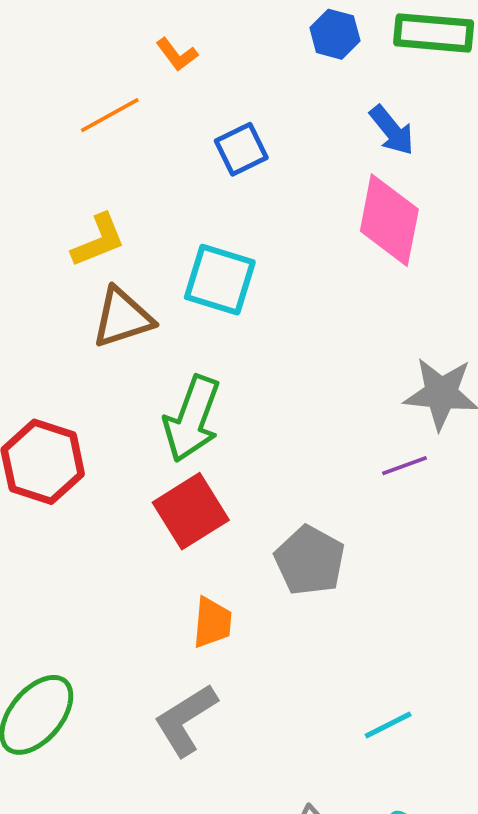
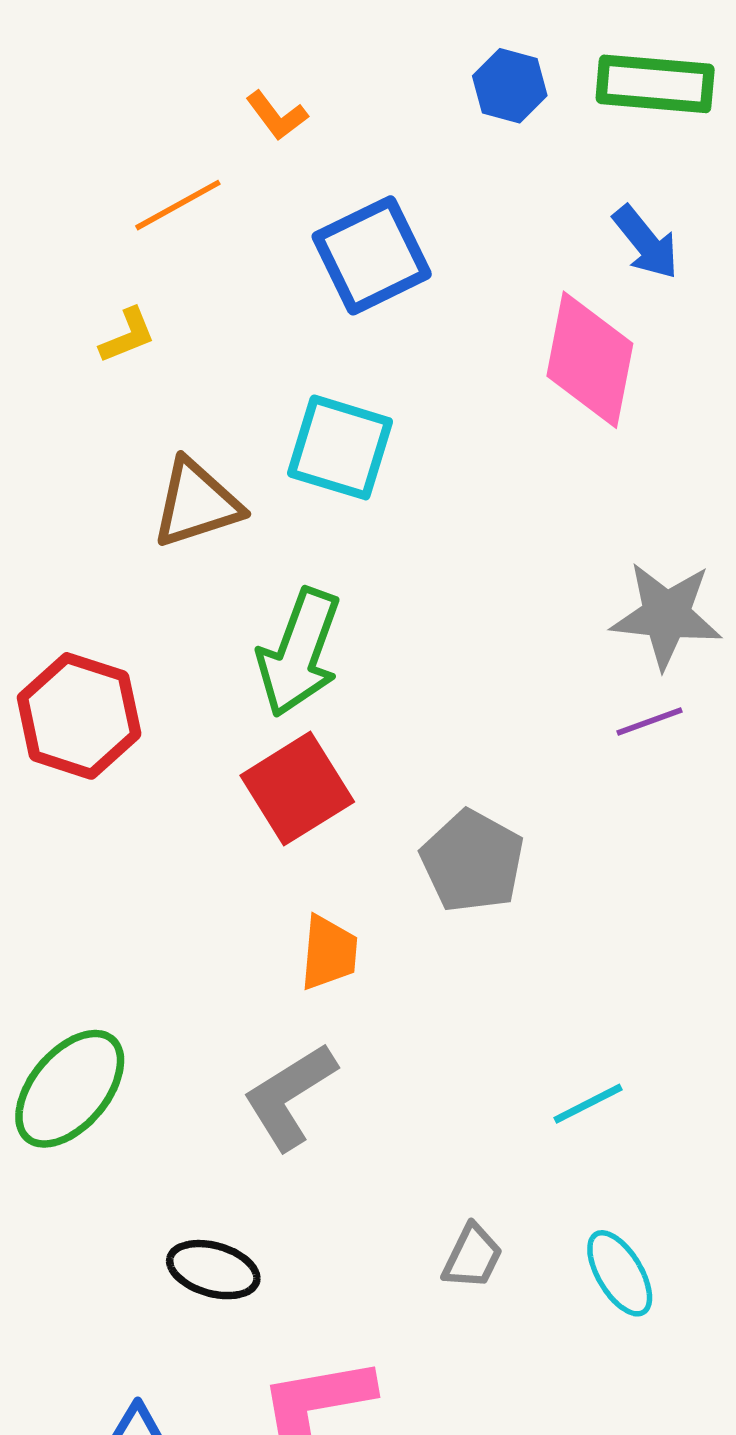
blue arrow: (392, 130) -> (646, 242), moved
blue square: (241, 149) -> (372, 255), size x1.5
yellow L-shape: (98, 240) -> (128, 336), moved, size x0.7
purple line: (405, 466) -> (650, 721), moved

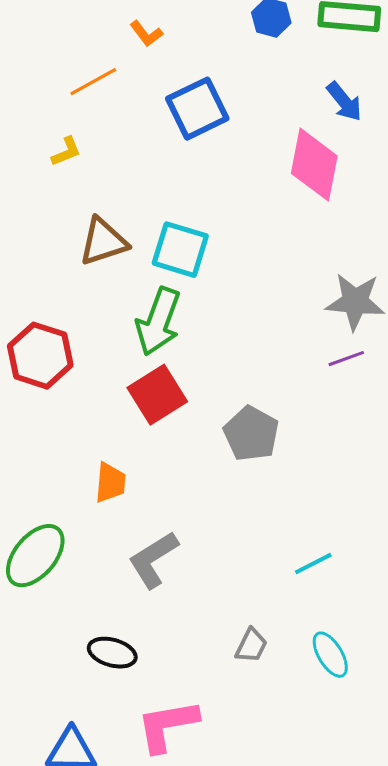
cyan square: (340, 447) -> (180, 250), moved
orange trapezoid: (329, 953) -> (110, 483), moved

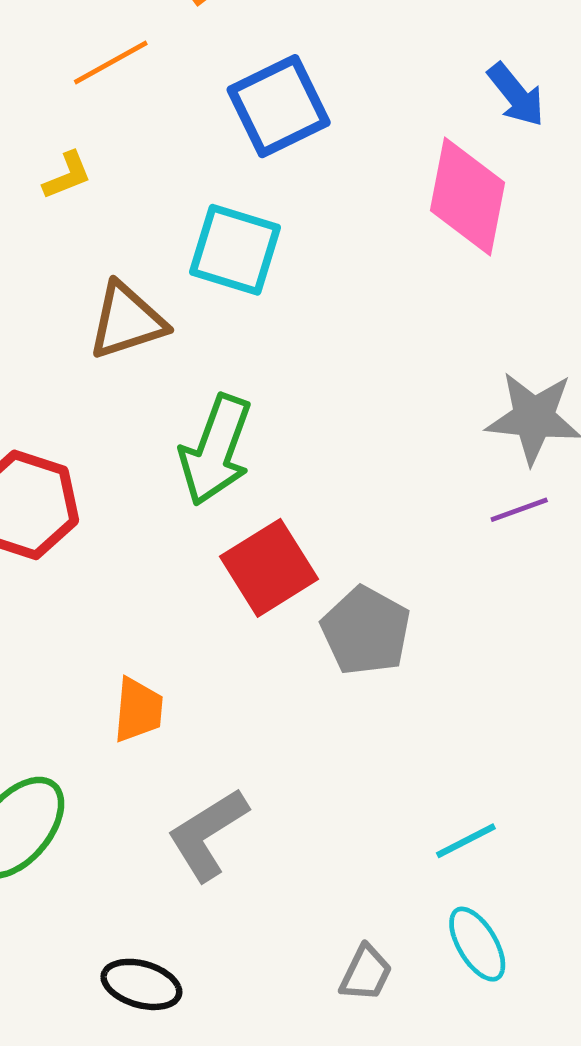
cyan square: (180, 250) -> (235, 250), moved
red square: (157, 395) -> (269, 568), moved
cyan ellipse: (330, 655) -> (477, 944), moved

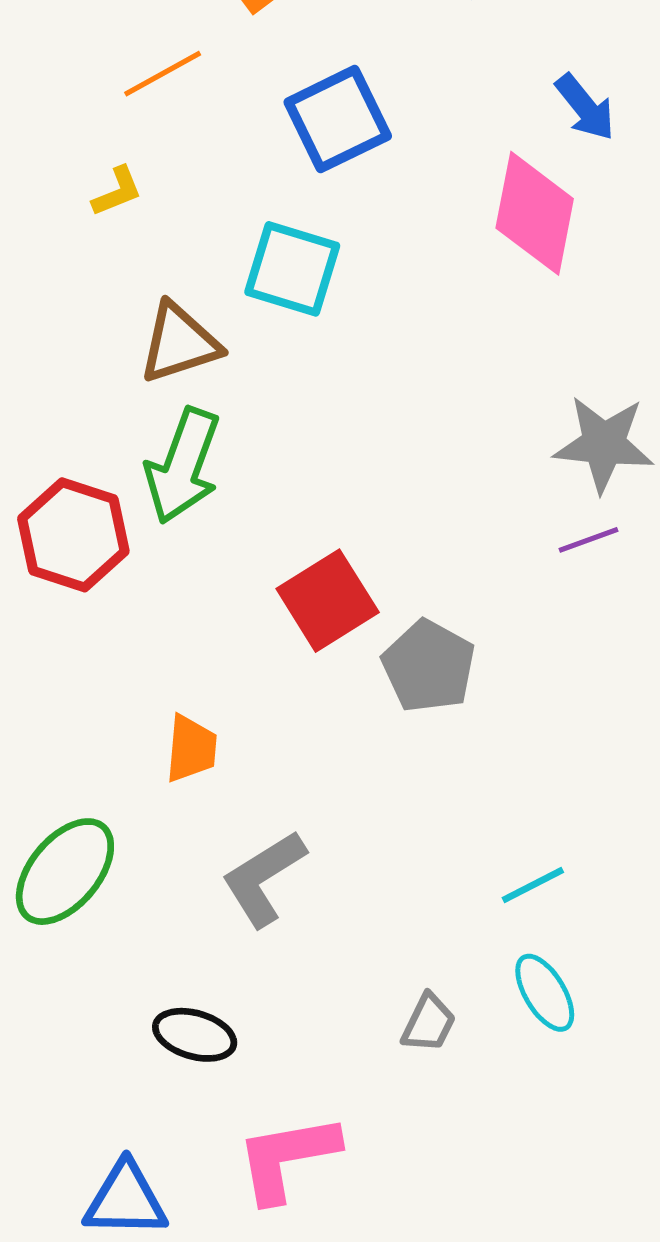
green arrow: (216, 450) -> (183, 466), moved

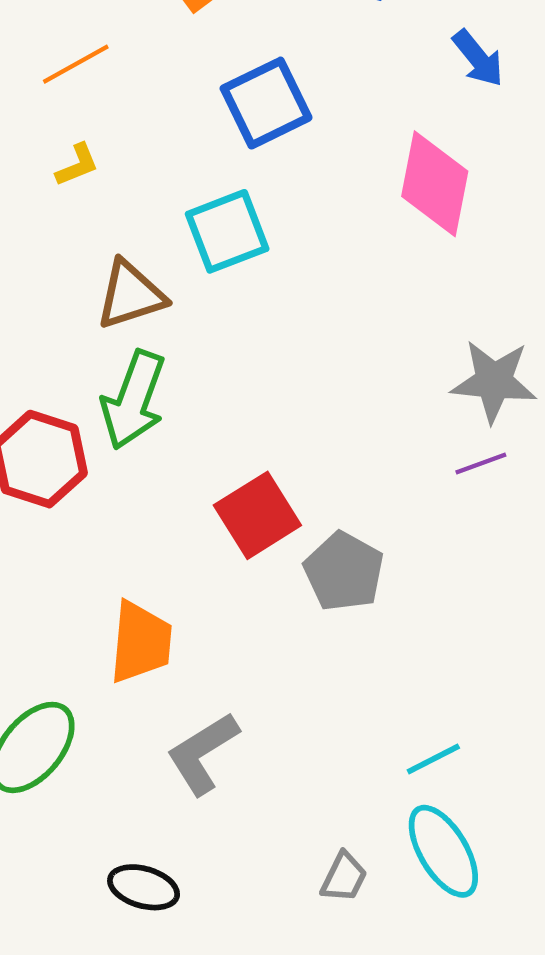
orange line: (163, 74) -> (76, 64), moved
blue arrow: (585, 107) -> (478, 58), moved
cyan square: (292, 269) -> (227, 231), turned -38
orange trapezoid: (191, 749) -> (141, 642), size x1.4
cyan ellipse: (545, 993) -> (443, 851), size x1.4

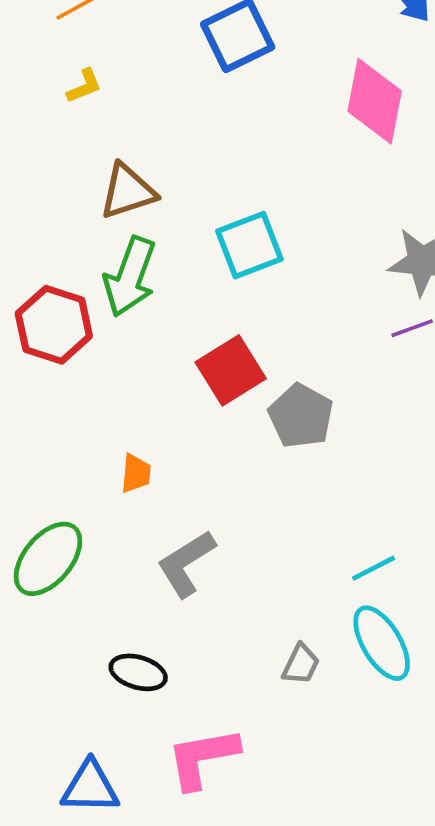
cyan square: (227, 231) -> (249, 245), moved
orange trapezoid: (141, 642) -> (136, 473), size x0.6

